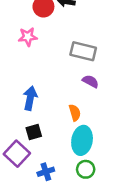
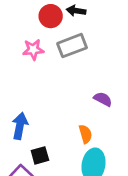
gray rectangle: (83, 51) -> (72, 46), moved, turned -35
blue arrow: (30, 98) -> (20, 126), moved

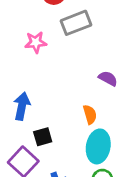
pink star: (33, 50) -> (36, 42), moved

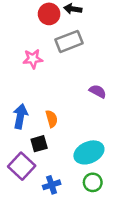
orange semicircle: (90, 115) -> (52, 119), moved
cyan ellipse: (98, 146) -> (89, 152), turned 56

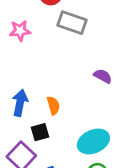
gray rectangle: (69, 41) -> (72, 23), turned 40
pink star: (33, 59) -> (20, 31), moved

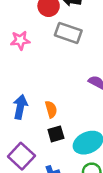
black square: (40, 132) -> (56, 134), moved

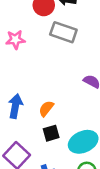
orange semicircle: (51, 109) -> (46, 109), turned -126

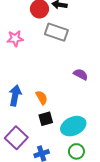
orange semicircle: (46, 109) -> (42, 98), turned 112

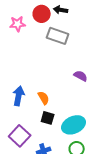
pink star: (15, 38) -> (18, 24), moved
black square: (46, 119) -> (48, 118), turned 32

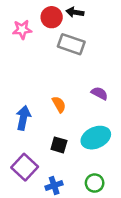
orange semicircle: (44, 98) -> (59, 104), moved
cyan ellipse: (74, 125) -> (96, 138), moved

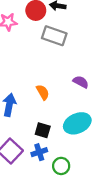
green circle: (95, 183) -> (61, 166), moved
blue cross: (54, 185) -> (39, 152), moved

